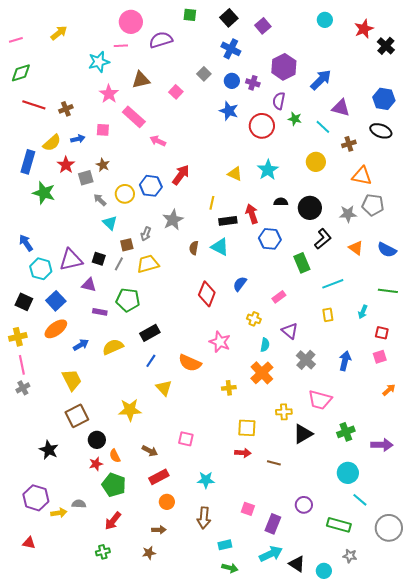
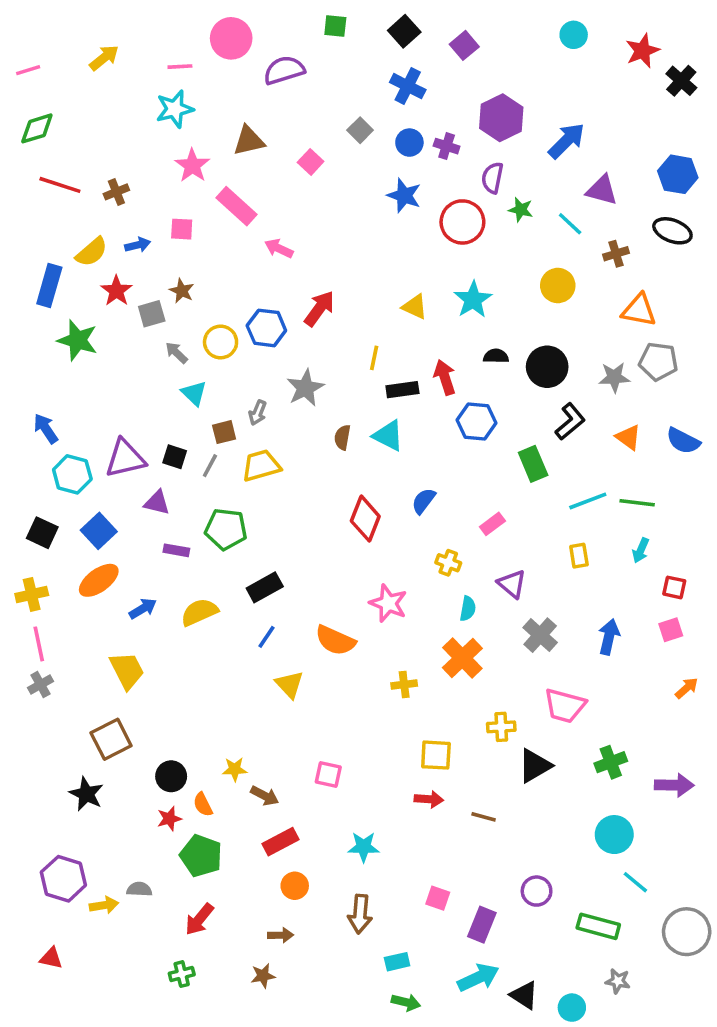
pink line: (121, 46) -> (180, 67), moved
green line: (388, 291) -> (637, 503), moved
yellow star: (130, 410) -> (235, 769), moved, size x0.6
brown square: (77, 416) -> (111, 739), moved

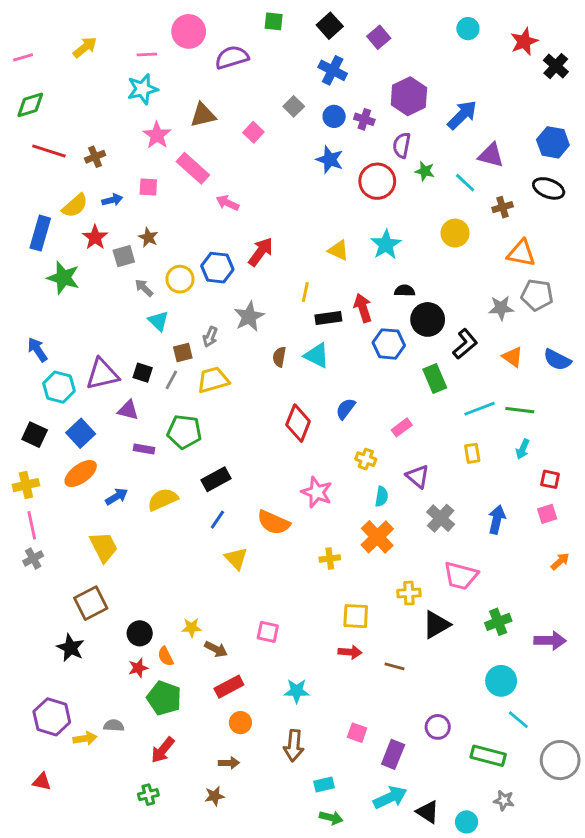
black circle: (547, 367) -> (428, 319), moved

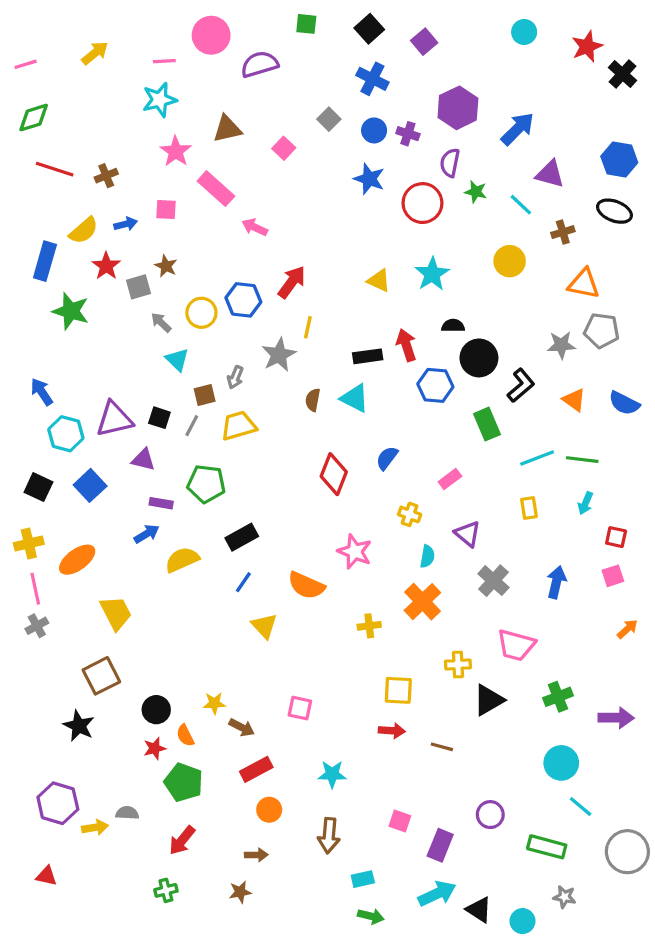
yellow line: (305, 292) -> (308, 327), moved
orange ellipse: (81, 474) -> (77, 560), moved
blue arrow: (117, 497) -> (147, 534), moved

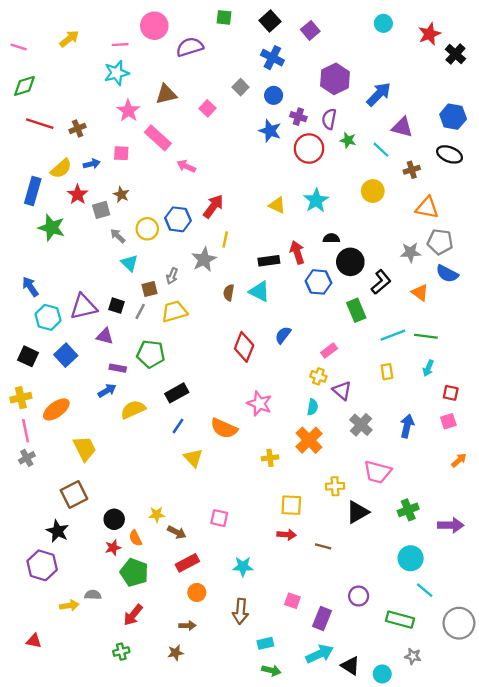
pink line: (26, 64) -> (19, 47), turned 35
purple cross: (408, 134) -> (298, 117), moved
blue semicircle: (624, 403) -> (447, 274), moved
yellow cross: (410, 514) -> (318, 376), moved
purple hexagon: (58, 803) -> (42, 565), moved

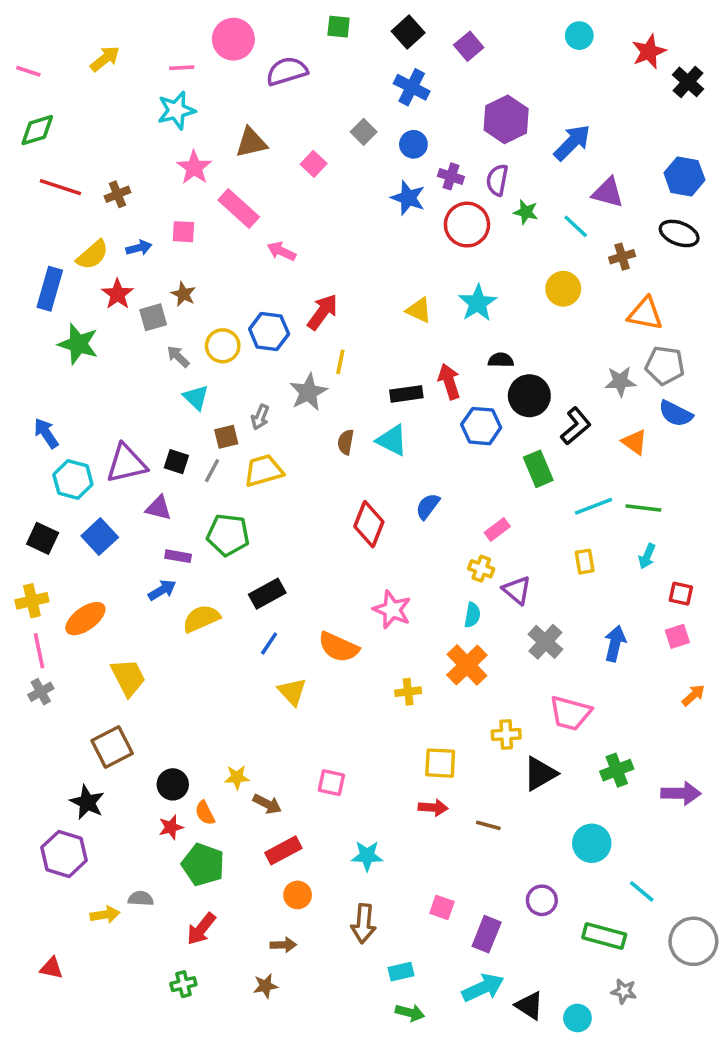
cyan circle: (411, 558) -> (592, 843), moved

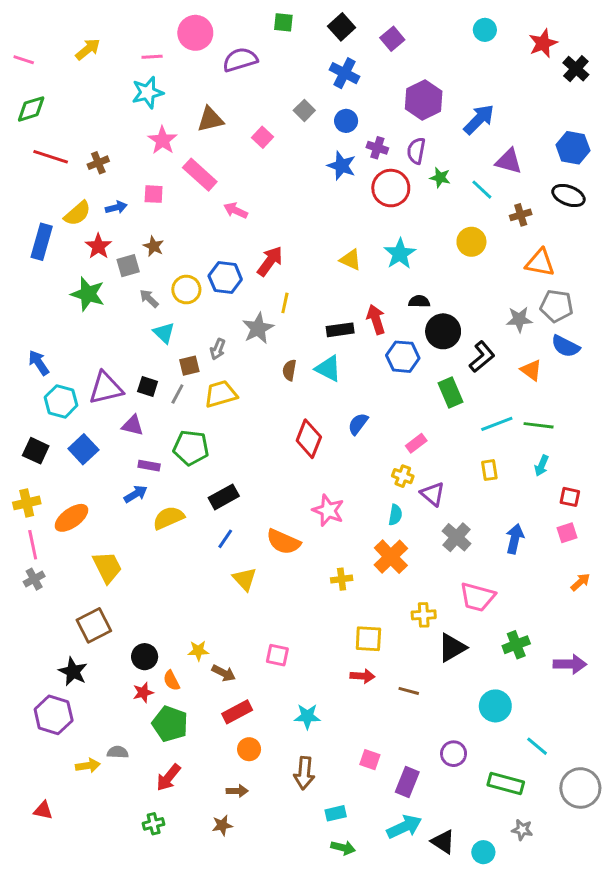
green star: (78, 344) -> (88, 294), moved

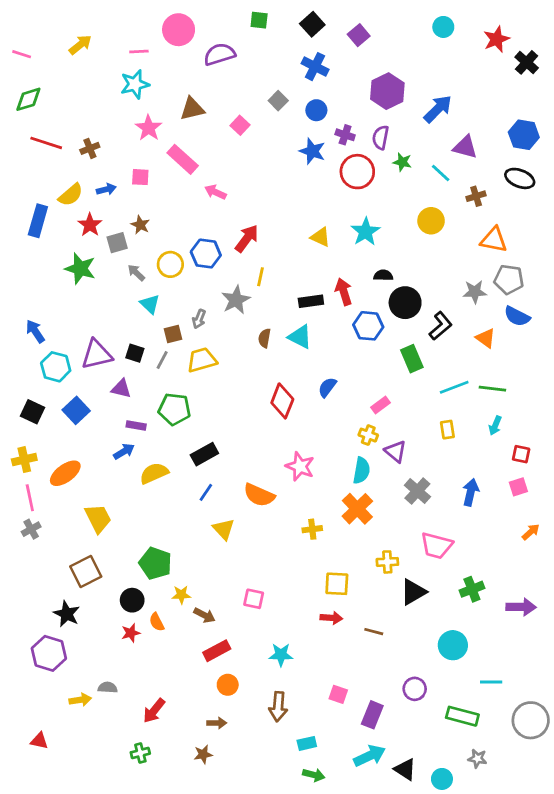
cyan semicircle: (395, 515) -> (361, 471), size x1.4
green pentagon: (170, 724) -> (155, 563), moved
cyan line: (537, 746) -> (491, 682), turned -40

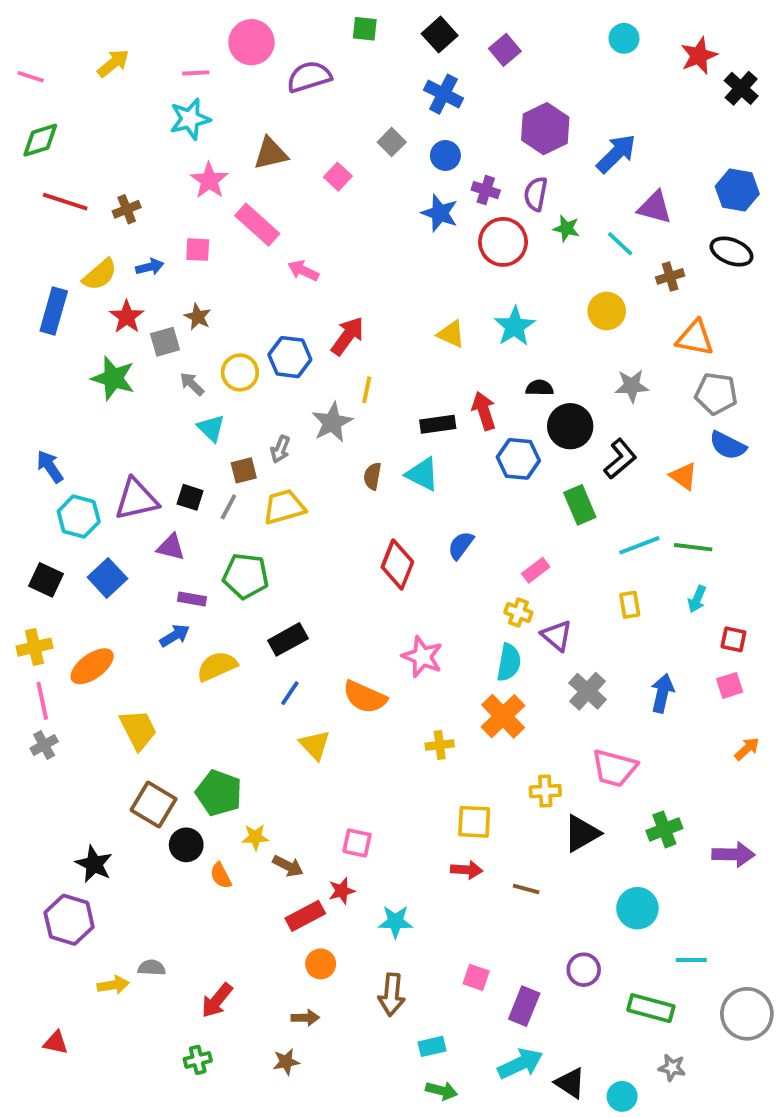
gray star: (475, 292) -> (632, 386), moved
brown square: (86, 572) -> (154, 805), moved, turned -32
red star: (131, 633) -> (342, 891), moved

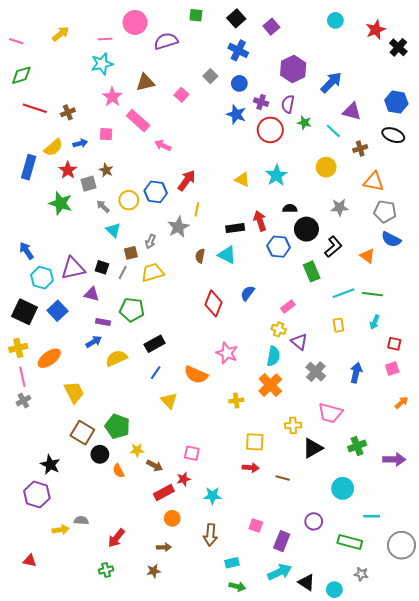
black square: (46, 580) -> (24, 312), size x1.4

